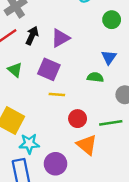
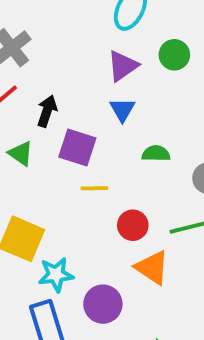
black arrow: (32, 36) -> (47, 111), moved
purple triangle: (60, 38) -> (123, 66), moved
blue triangle: (109, 57) -> (122, 110), moved

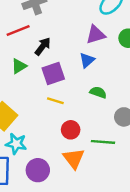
purple square: (77, 147) -> (53, 74), turned 35
green triangle: (21, 153) -> (19, 66), turned 35

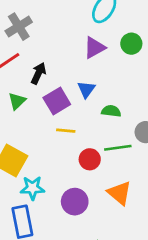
blue triangle: (87, 60) -> (86, 89), moved
green line: (103, 142) -> (118, 148), moved
orange triangle: (74, 158) -> (120, 193), moved
purple circle: (38, 170) -> (75, 202), moved

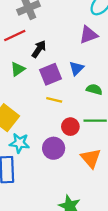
purple circle: (75, 202) -> (54, 148), moved

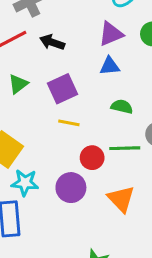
black arrow: (39, 49) -> (52, 42), moved, turned -102
blue triangle: (76, 68) -> (110, 66), moved, turned 42

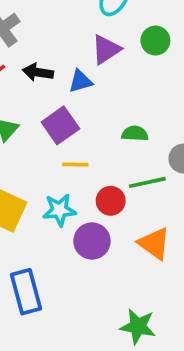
blue triangle: (110, 66) -> (80, 81), moved
cyan star: (25, 183) -> (59, 210), moved

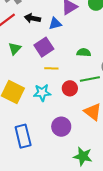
purple circle: (92, 241) -> (61, 127), moved

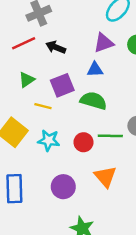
blue triangle: (55, 24) -> (95, 70), moved
green semicircle: (84, 52) -> (93, 101), moved, size x1.5
yellow line: (51, 68) -> (43, 106), moved

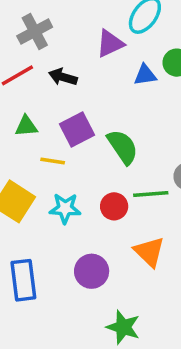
purple triangle: (104, 43) -> (110, 44), moved
blue triangle: (95, 70) -> (145, 75), moved
green triangle: (27, 80) -> (26, 126), turned 35
green semicircle: (93, 101) -> (123, 147), turned 45

